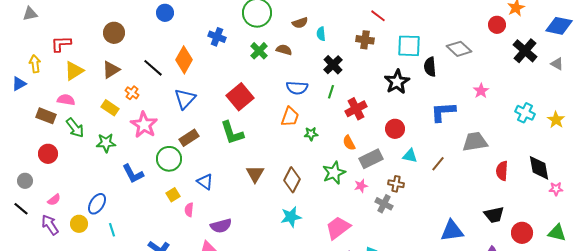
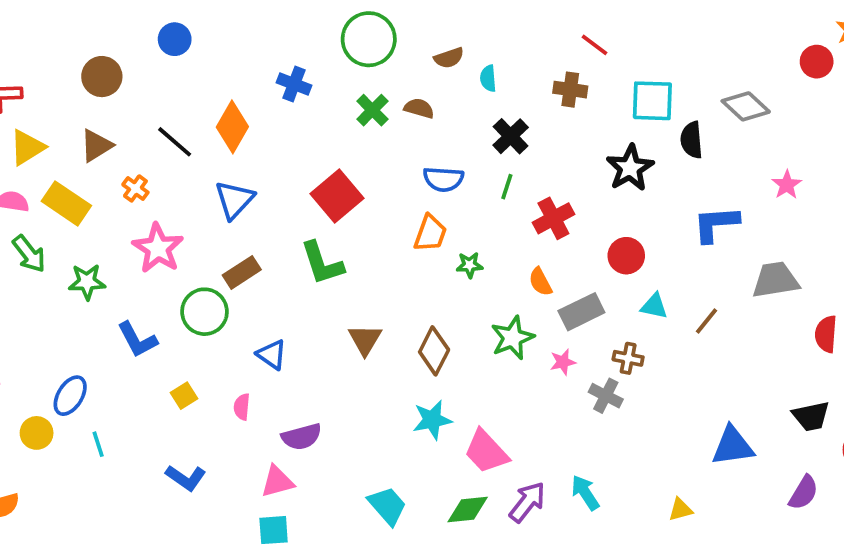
blue circle: (165, 13) -> (175, 39), moved
yellow rectangle: (110, 108) -> (66, 203), moved, size x1.4
yellow square: (173, 195) -> (184, 396), moved
pink trapezoid: (338, 228) -> (486, 452), moved, turned -96

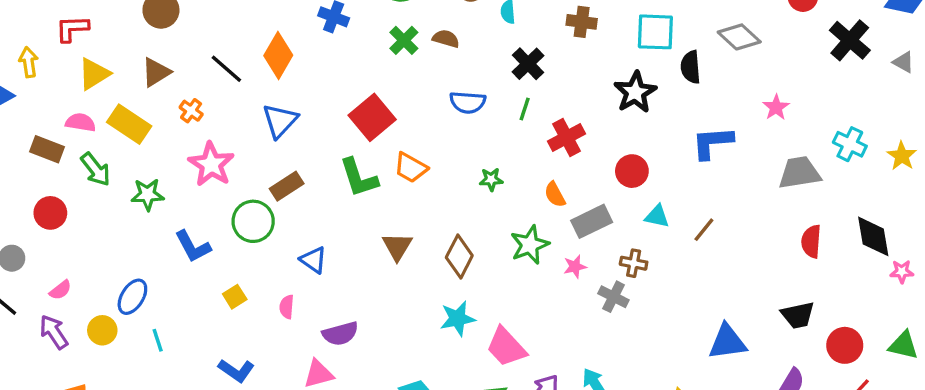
orange trapezoid: (430, 233) -> (411, 168), moved, turned 99
gray trapezoid: (776, 280) -> (800, 173), moved

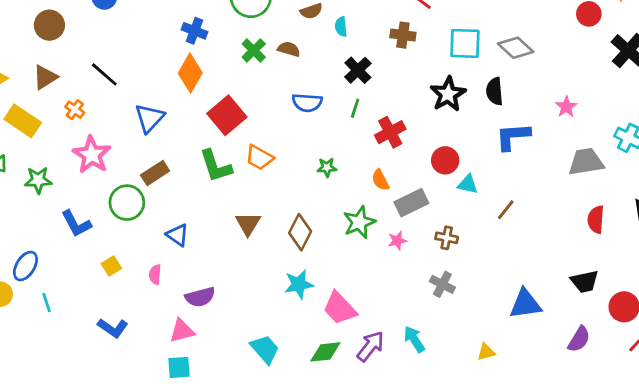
gray diamond: (739, 37) -> (516, 48), moved
orange diamond: (278, 55) -> (190, 73), moved
black semicircle: (691, 67) -> (494, 91), moved
cyan triangle: (657, 216) -> (468, 184), moved
gray cross: (613, 297) -> (442, 284), moved

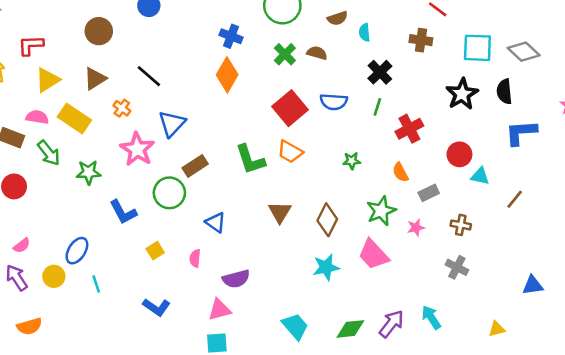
red square: (227, 115) -> (290, 108), moved
blue triangle: (149, 118) -> (172, 124), moved
gray rectangle: (411, 203) -> (429, 193), size x0.7
blue triangle: (525, 304) -> (533, 285), size x0.7
pink trapezoid: (340, 308) -> (373, 254), moved

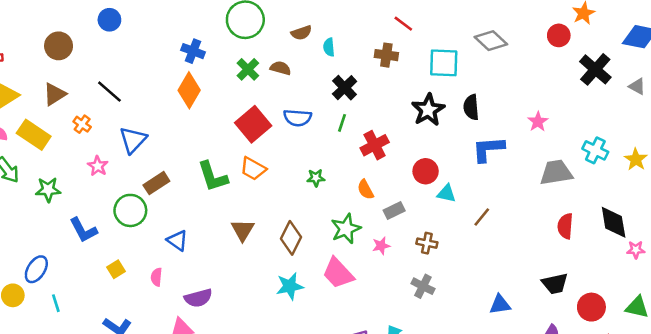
gray diamond: (524, 52) -> (491, 41), moved
pink star: (137, 149) -> (98, 166), size x0.6

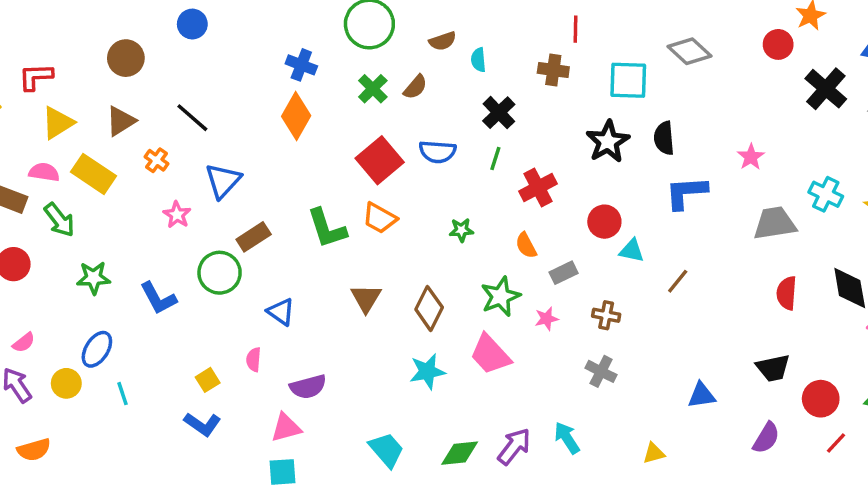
red line: (403, 24) -> (575, 29), turned 54
brown semicircle: (281, 68) -> (415, 87), turned 114
green star: (48, 190) -> (94, 278), moved
yellow square: (116, 269) -> (208, 380), moved

